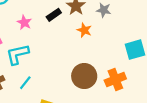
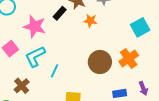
pink star: (24, 23) -> (35, 26), size x1.6
cyan line: (25, 83) -> (54, 71), moved

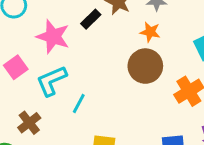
orange star: (90, 21) -> (150, 32), moved
brown circle: (100, 62) -> (145, 66), moved

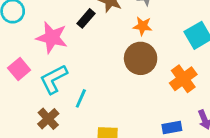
brown cross: (29, 123) -> (48, 119), moved

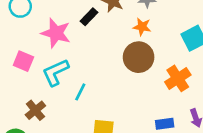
pink square: (19, 69) -> (23, 61), turned -30
brown cross: (48, 119) -> (35, 110), moved

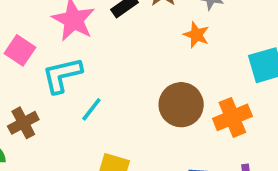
brown circle: (139, 57) -> (181, 105), moved

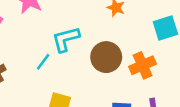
cyan L-shape: (62, 75) -> (66, 39), moved

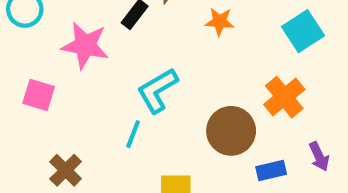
brown circle: (106, 57) -> (231, 131), moved

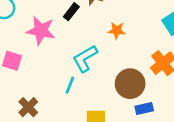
orange star: (220, 22) -> (117, 30), moved
blue rectangle: (271, 171) -> (144, 108), moved

